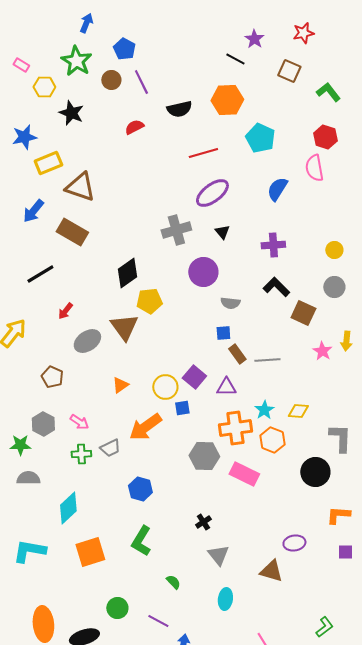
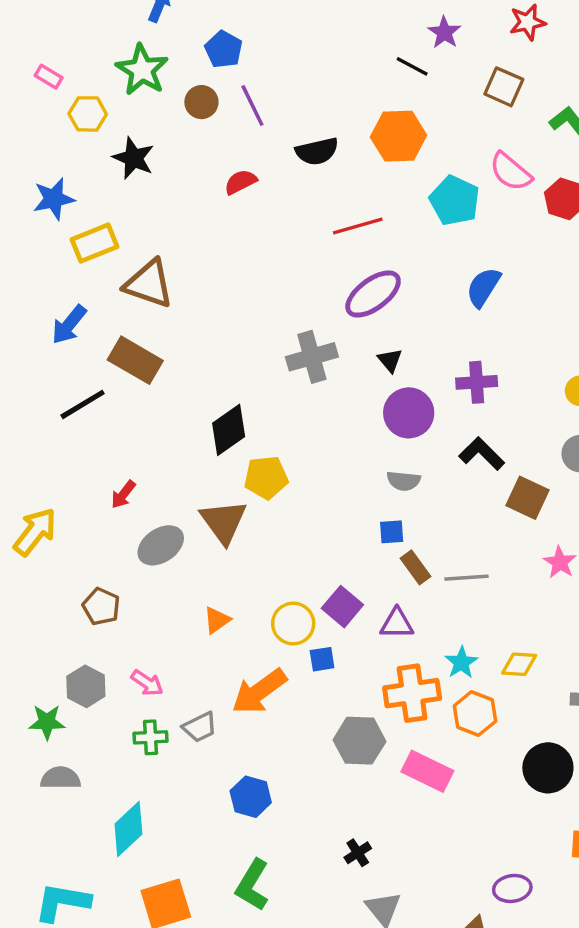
pink semicircle: (314, 168) -> (511, 172), moved, turned -40
purple circle: (203, 272) -> (409, 413), moved
black line: (40, 274) -> (83, 404), moved

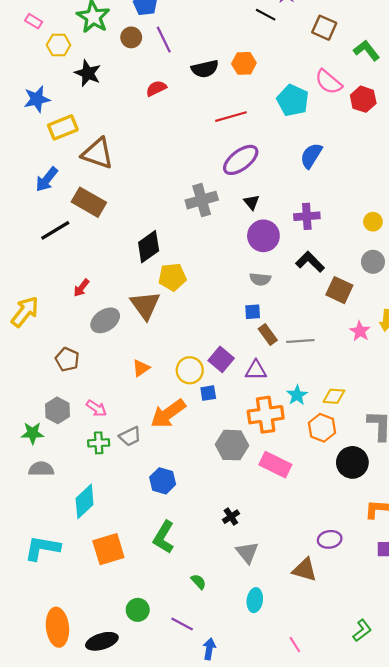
orange hexagon: (398, 136) -> (244, 63), moved, size x0.7
orange hexagon: (475, 714) -> (322, 428), moved

